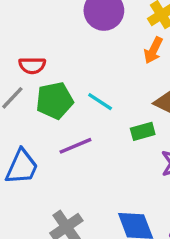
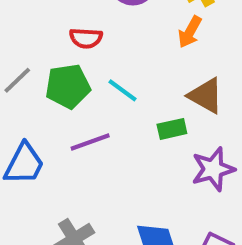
red semicircle: (32, 65) -> (86, 38), moved

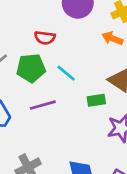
orange arrow: (190, 32) -> (112, 38), turned 78

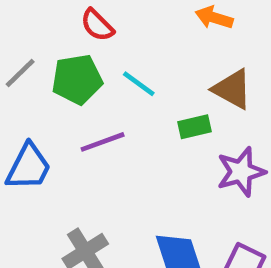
red semicircle: (45, 38) -> (97, 25), turned 42

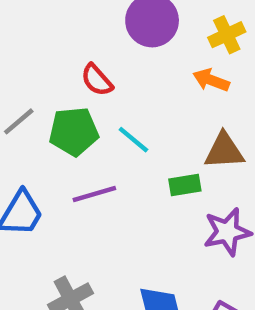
brown triangle: (232, 89) -> (224, 151), turned -36

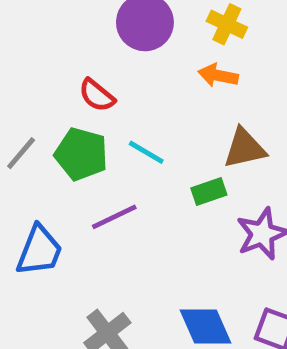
yellow cross: (227, 35) -> (227, 24), turned -30
green pentagon: (74, 131) -> (81, 154), turned 30

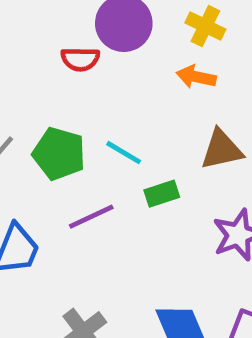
red semicircle: (97, 95) -> (80, 59), moved, turned -39
green rectangle: (209, 192) -> (162, 194), moved

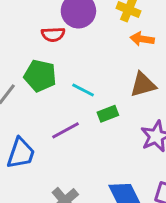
orange arrow: (196, 77) -> (142, 39), moved
green pentagon: (59, 154) -> (40, 76), moved

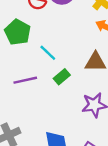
green rectangle: (108, 114) -> (62, 77), turned -35

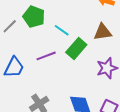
green rectangle: (62, 77) -> (76, 49), size x1.5

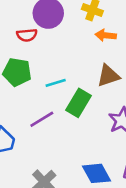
cyan line: (62, 30) -> (56, 83), turned -42

